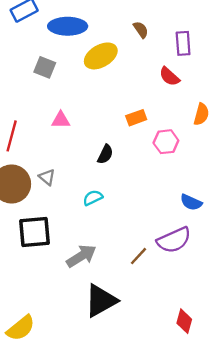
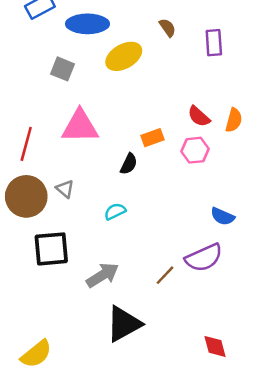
red semicircle: (169, 77) -> (199, 116), moved
orange rectangle: (136, 118) -> (153, 138), moved
pink triangle: (61, 120) -> (80, 126), size x1.8
red diamond: (184, 321) -> (215, 346), turned -30

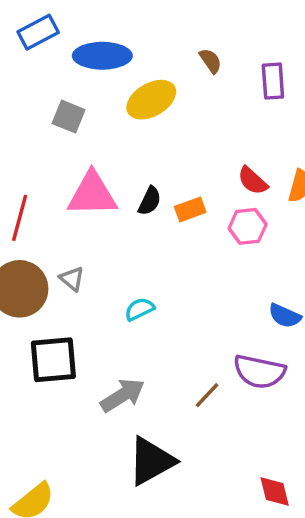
black semicircle: (129, 164) -> (150, 201), moved
purple semicircle: (204, 258) -> (259, 372), turned 36

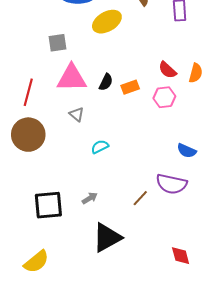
gray square: (69, 117) -> (57, 43), moved, turned -30
gray triangle: (72, 279) -> (77, 114), moved
black square: (53, 360) -> (48, 205), moved
gray arrow: (123, 395) -> (90, 198), size x0.6

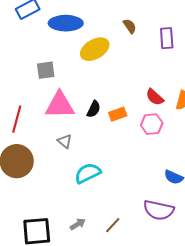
cyan semicircle: (100, 147) -> (88, 173), size x1.5
brown line: (140, 198) -> (113, 225), moved

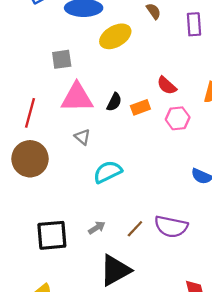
red semicircle: (155, 97) -> (167, 86), moved
purple semicircle: (159, 210) -> (171, 227), moved

